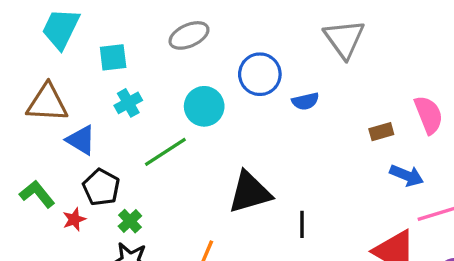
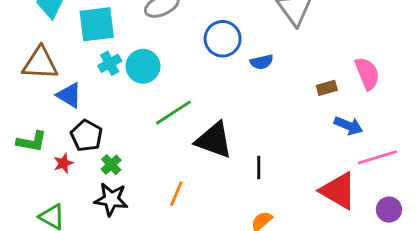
cyan square: (113, 57) -> (97, 24), size x1.5
cyan circle: (204, 106) -> (143, 66), moved
green line: (165, 152) -> (173, 113), moved
black triangle: (250, 192) -> (214, 140), turned 36
green L-shape: (37, 194) -> (32, 142), turned 140

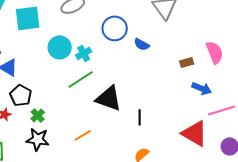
blue semicircle: (262, 62) -> (142, 44), turned 42
cyan cross: (110, 63) -> (84, 53), moved
orange line: (176, 194) -> (83, 135), turned 36

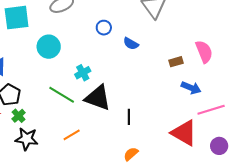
blue circle: (115, 28) -> (104, 28), size x0.6
cyan cross: (84, 53) -> (83, 73), moved
green line: (81, 79) -> (62, 95), moved, turned 64
green cross: (38, 115) -> (19, 116), moved

